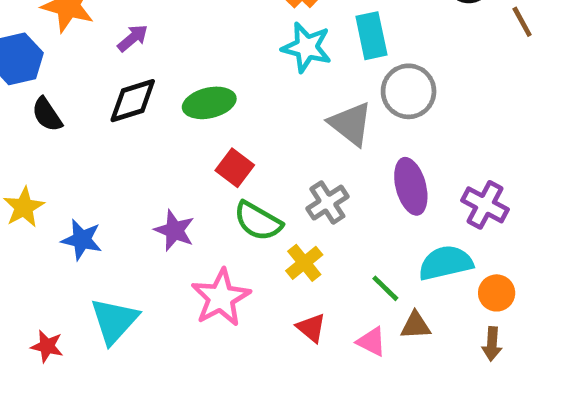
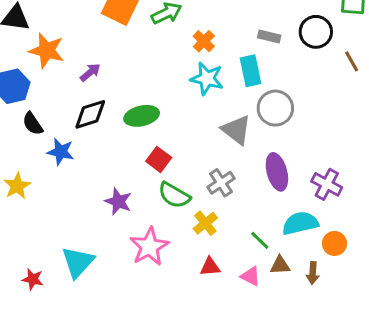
blue star: (82, 240) -> (61, 152), moved
red triangle: (311, 328) -> (210, 267), turned -45
brown arrow: (492, 344) -> (313, 273), moved

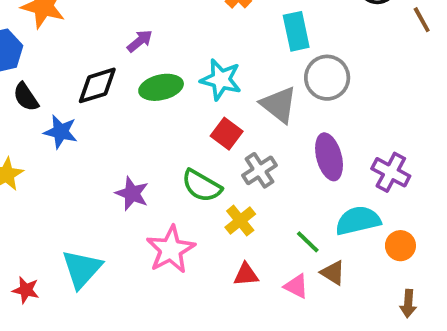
purple arrow: (90, 72) -> (140, 41), moved
cyan star: (207, 79) -> (221, 80), moved
red square: (159, 159) -> (227, 134), moved
brown triangle: (280, 265) -> (333, 273), turned 35
brown arrow: (313, 273) -> (408, 304), moved

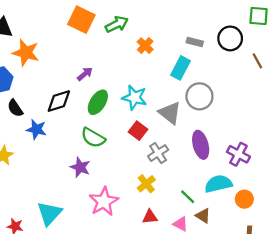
cyan rectangle: (296, 31) -> (181, 68), turned 40
green ellipse: (161, 87) -> (98, 102), turned -45
green semicircle: (202, 186) -> (93, 138), moved

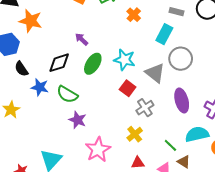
purple arrow: (85, 74) -> (82, 39), turned -96
green semicircle: (93, 138) -> (67, 94), moved

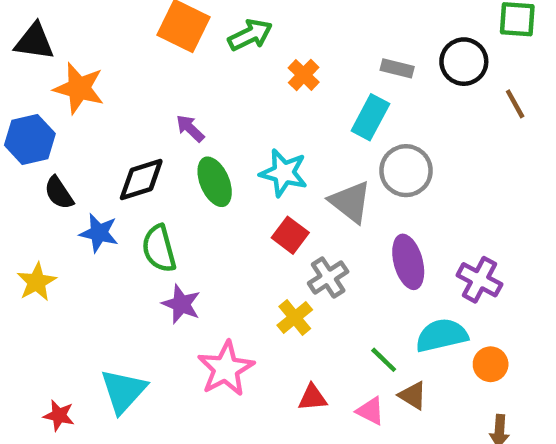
green ellipse: (93, 64) -> (215, 182), turned -55
green semicircle: (67, 94) -> (159, 249), turned 45
yellow cross: (135, 134) -> (295, 318), moved

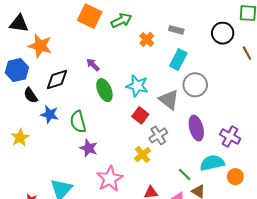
gray rectangle: (397, 68) -> (176, 30), moved
black diamond: (141, 180) -> (57, 80), moved

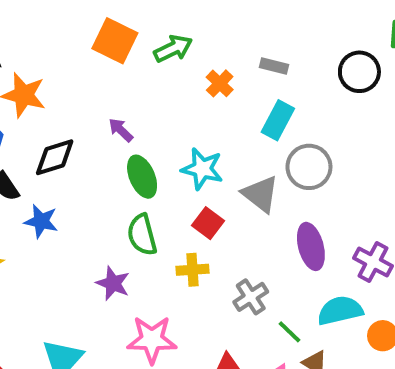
green semicircle: (78, 122) -> (142, 235), moved
gray cross: (158, 135) -> (251, 297), moved
yellow cross: (142, 154) -> (193, 270), moved, turned 35
pink star: (110, 179) -> (152, 340), turned 30

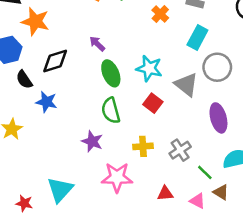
yellow cross: (193, 270) -> (143, 146), moved

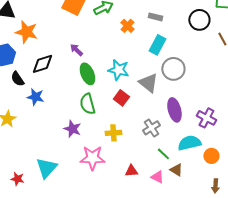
gray cross: (180, 150) -> (151, 128), moved

